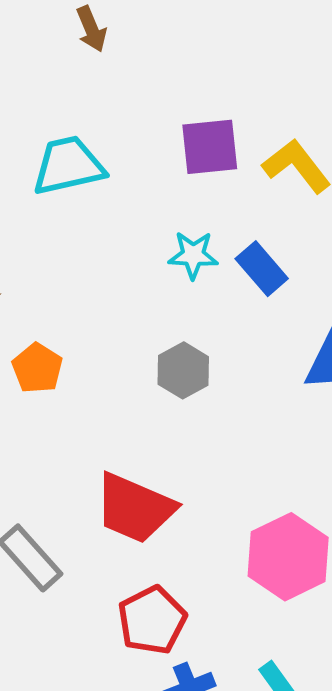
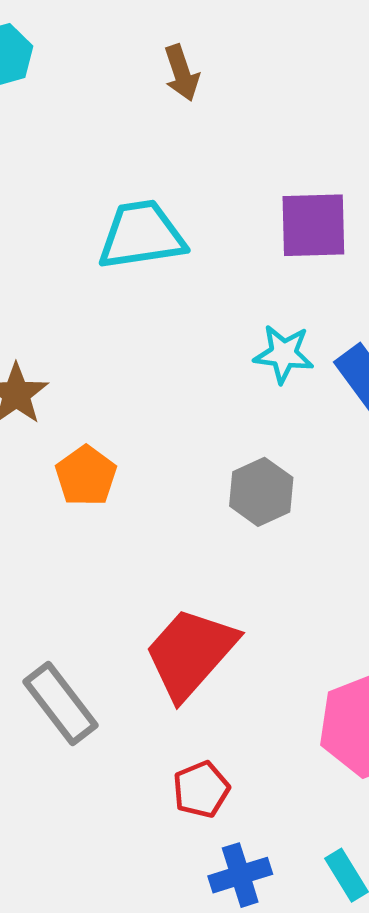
red trapezoid: (135, 508) -> (190, 653), turned 104
red pentagon: (152, 620) -> (201, 789), size x0.7

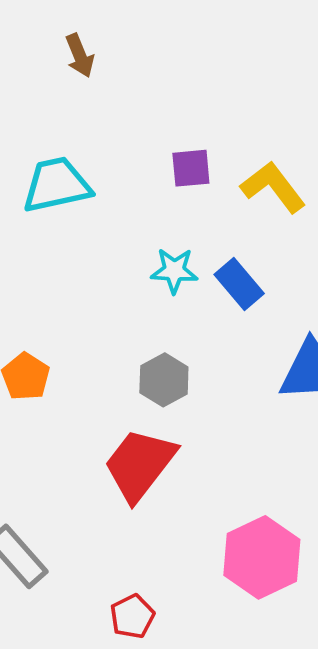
purple square: (313, 225) -> (191, 168), size x0.7
red trapezoid: (190, 653) -> (140, 465), moved

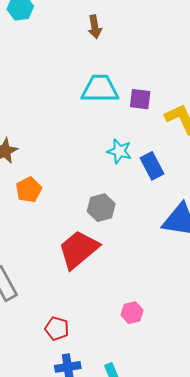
cyan trapezoid: (57, 185) -> (100, 89), moved
pink hexagon: (262, 557) -> (132, 313), size x0.5
red pentagon: (132, 616) -> (57, 329), turned 30

